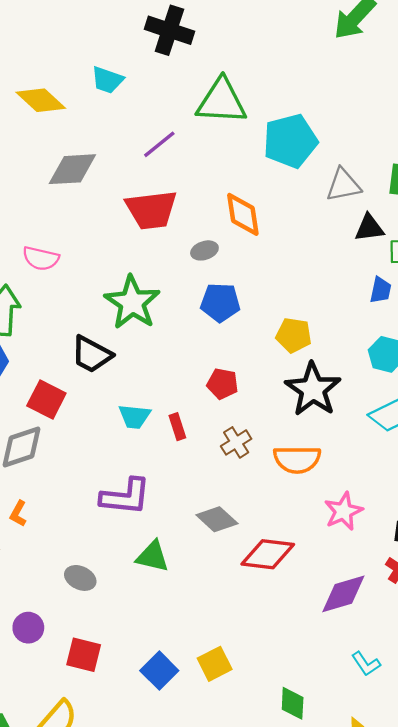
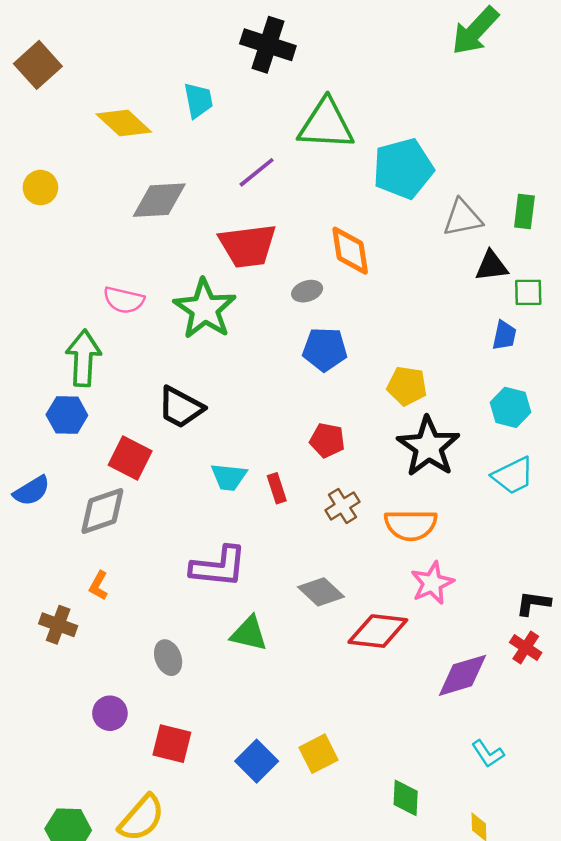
cyan trapezoid: (107, 80) -> (198, 100), turned -120
green star: (132, 302) -> (205, 309), moved
pink star: (343, 511) -> (432, 583), moved
gray ellipse: (80, 578) -> (168, 658), turned 44

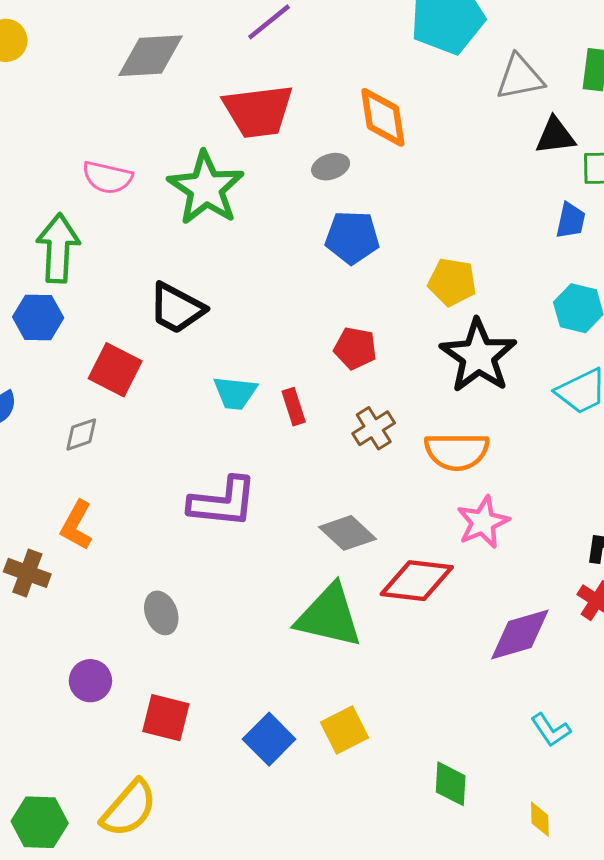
gray diamond: (102, 511) -> (81, 434), size x0.6
orange L-shape: (99, 586) -> (77, 525), size x1.4
green triangle: (249, 634) -> (329, 616), moved, size x1.5

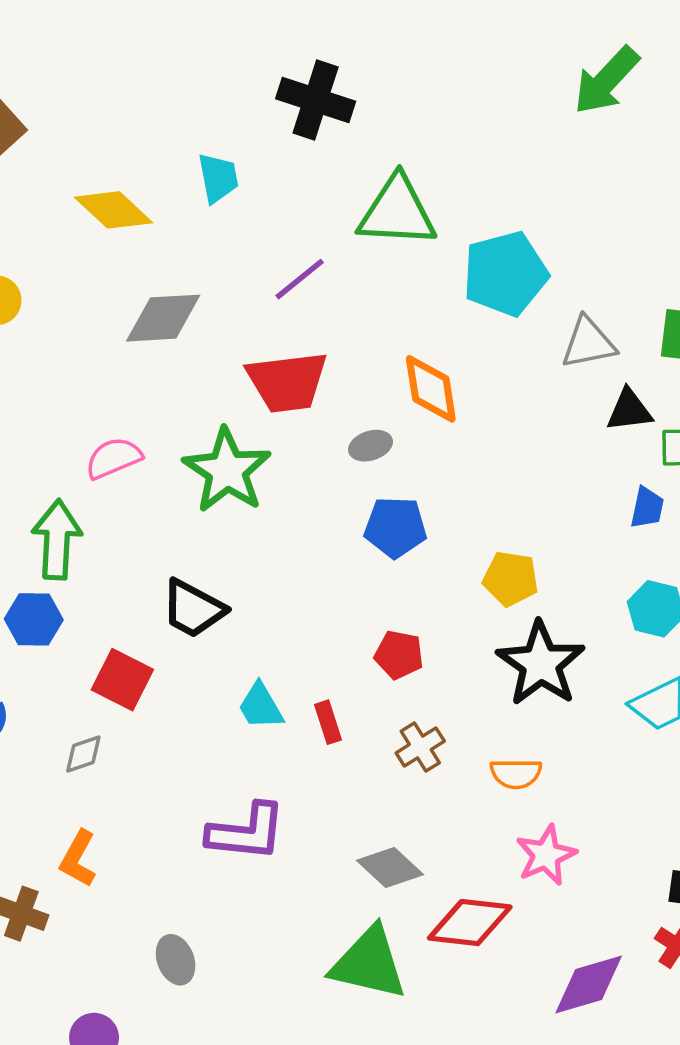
pink semicircle: (107, 177) -> (114, 458), turned 144
cyan trapezoid: (235, 393) -> (261, 706), turned 54
orange semicircle: (457, 451) -> (516, 774), size x0.7

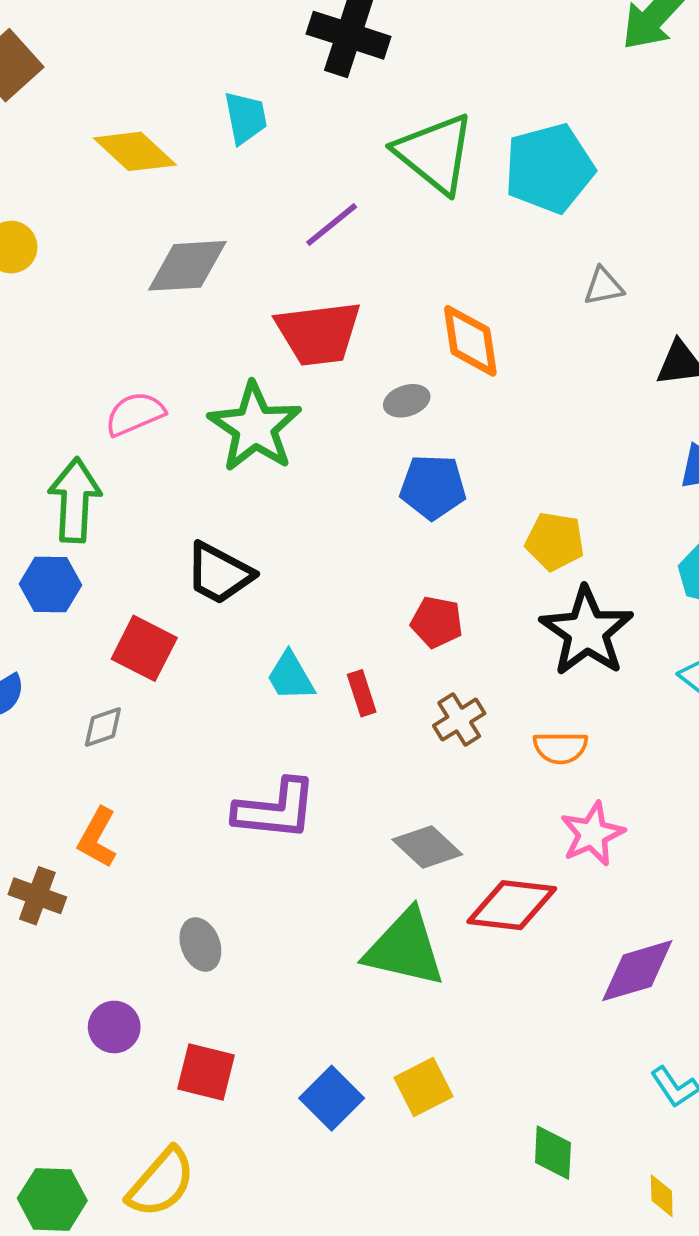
green triangle: (397, 212) -> (435, 153), turned 36
cyan pentagon: (505, 274) -> (549, 168), moved
gray triangle: (589, 343) -> (604, 286), moved, size x0.7

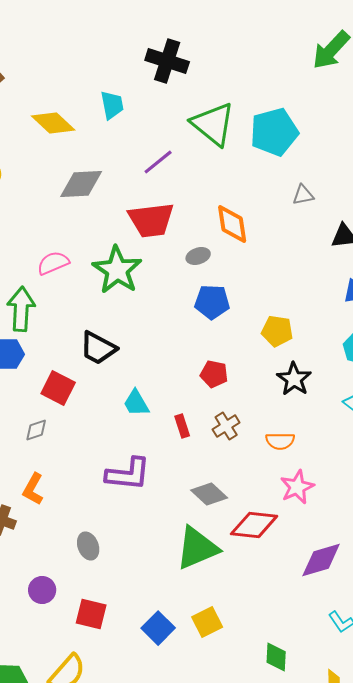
black star: (587, 631) -> (294, 379), size x0.7
red rectangle: (362, 693) -> (182, 426), moved
green triangle: (405, 948) -> (197, 548), turned -36

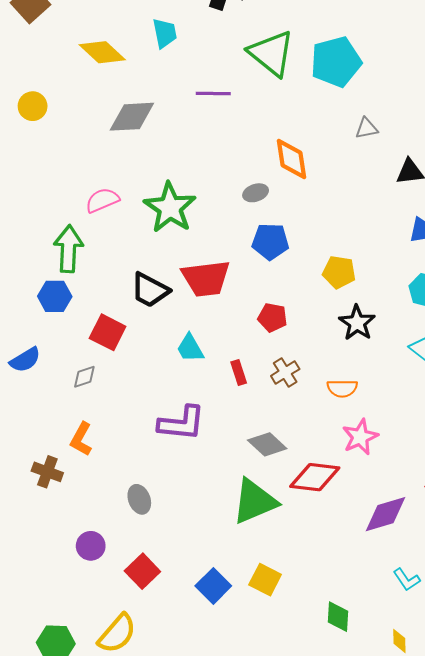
purple line: (158, 162) -> (213, 93), turned 40
red trapezoid: (151, 220) -> (206, 278), moved
red square: (91, 614) -> (142, 571), turned 32
yellow square: (207, 622) -> (265, 580), turned -36

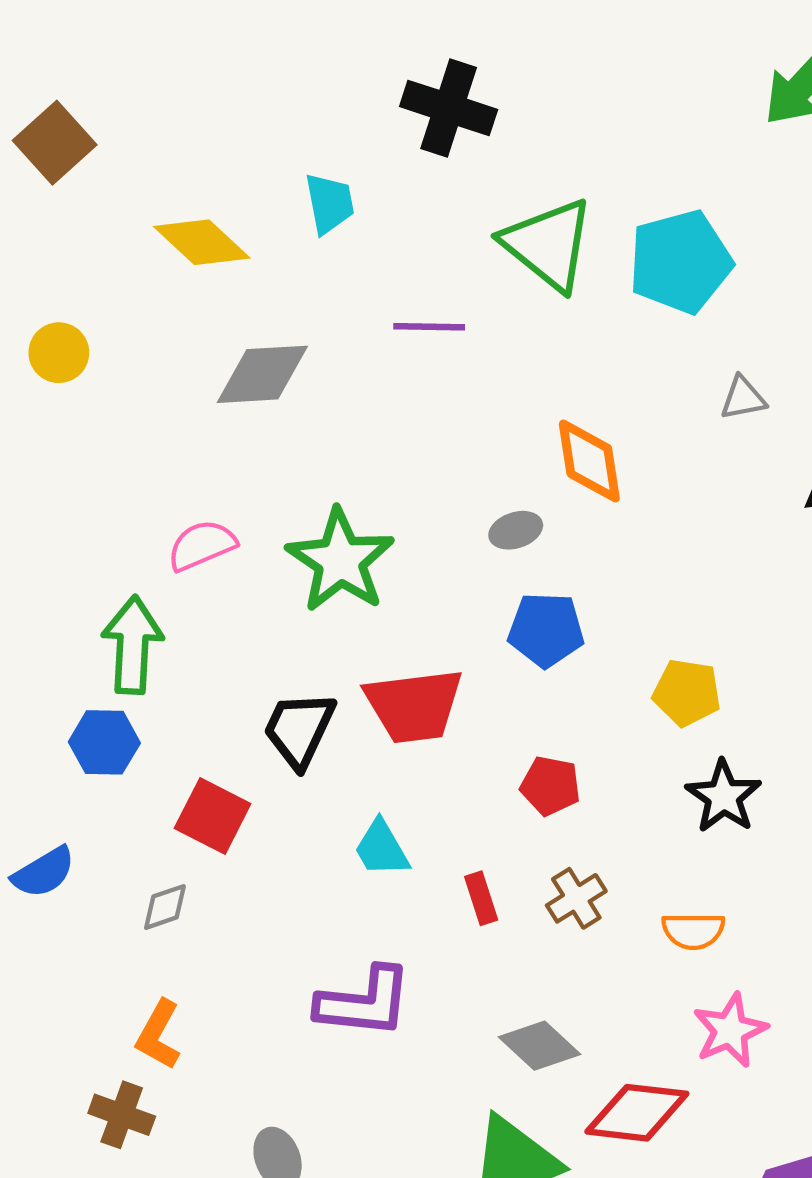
black trapezoid: (150, 290) -> (299, 729), turned 87
brown cross: (47, 472) -> (122, 1115), moved

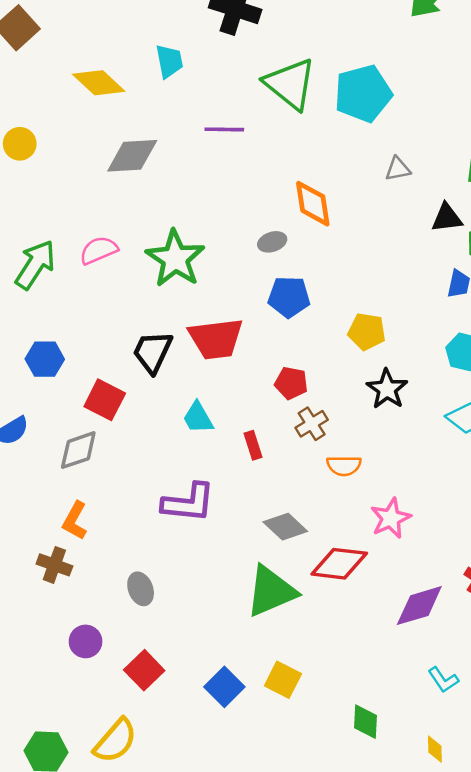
green arrow: (132, 645) -> (35, 265), moved, turned 30
brown cross: (576, 898) -> (312, 424), moved
gray diamond: (165, 907) -> (78, 450), size x1.5
orange semicircle: (693, 931) -> (344, 466), moved

